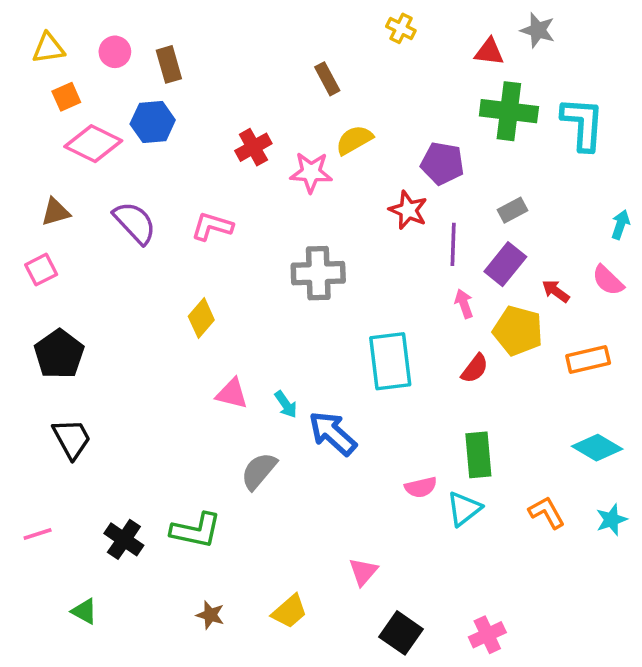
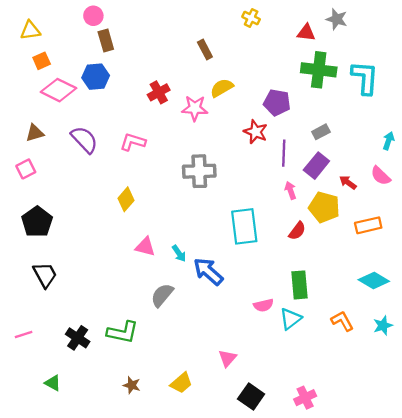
pink circle: (115, 52) -> (93, 16), moved

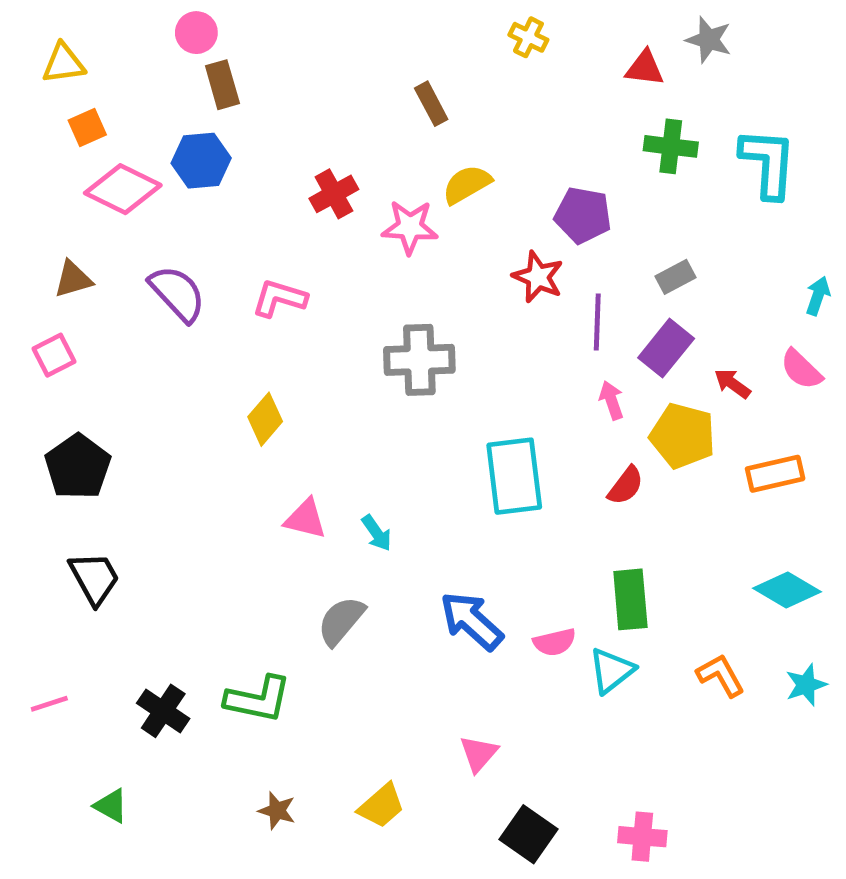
green cross: (319, 70) -> (671, 146), size x0.7
blue arrow: (208, 271) -> (472, 621), moved
pink cross: (305, 398) -> (642, 837), turned 30

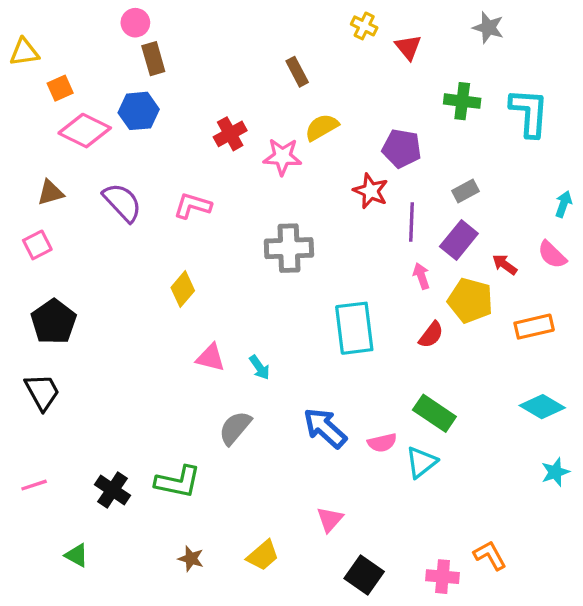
yellow triangle: (64, 63) -> (24, 52), moved
red triangle: (645, 68) -> (408, 47), moved, turned 44
black trapezoid: (94, 578) -> (42, 392), moved
green rectangle: (630, 599) -> (434, 413), turned -51
orange L-shape: (721, 675) -> (490, 555), moved

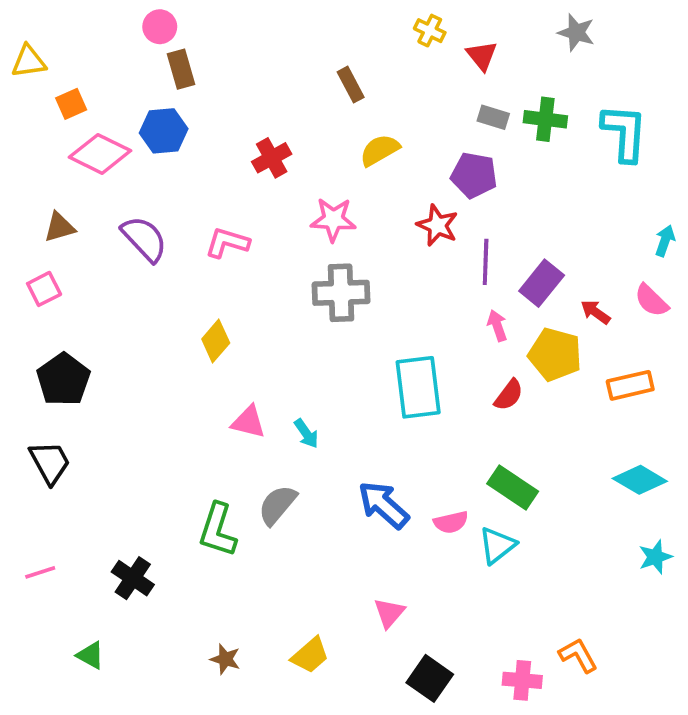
pink star: (282, 157) -> (333, 220), moved
gray rectangle: (465, 191) -> (493, 117), moved, turned 45
green L-shape: (178, 482) -> (218, 530), moved, turned 96

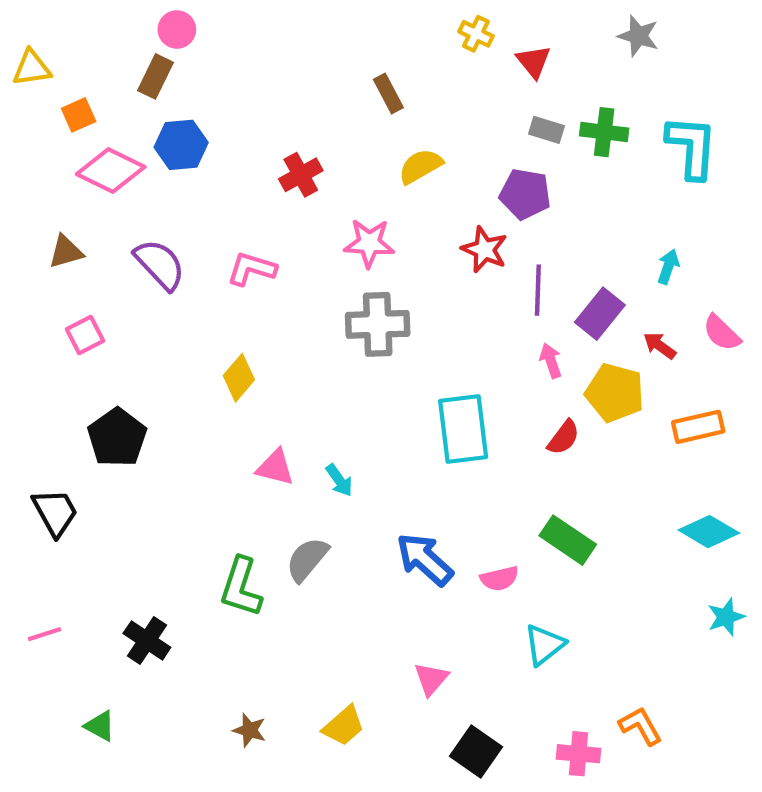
brown rectangle: (181, 69) -> (156, 76), moved, turned 42
cyan arrow: (665, 241) -> (668, 267), moved
pink square: (44, 289) -> (85, 335), moved
black pentagon: (63, 380) -> (117, 438), moved
cyan triangle: (497, 545) -> (544, 645), moved

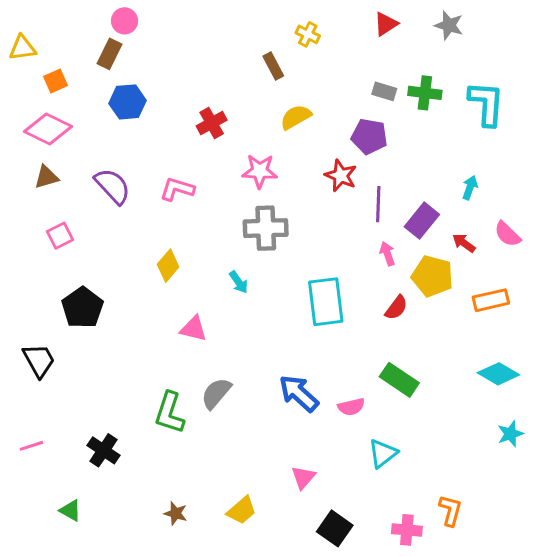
yellow cross: (476, 34) -> (308, 34), moved
red triangle: (534, 62) -> (386, 24), moved, turned 36
pink diamond: (111, 170) -> (48, 129), moved
cyan arrow: (339, 480) -> (239, 282), moved
orange L-shape: (640, 726) -> (450, 510), turned 44

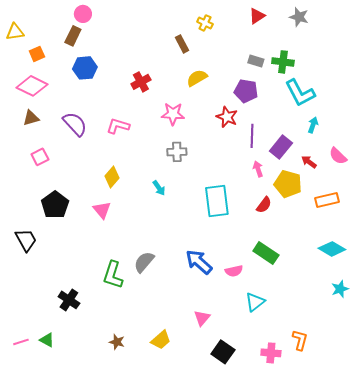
cyan L-shape: (486, 103) -> (300, 93), moved, turned 148
gray cross: (266, 228) -> (177, 152), size x0.7
pink triangle: (194, 329) -> (102, 210), moved, turned 36
pink line: (31, 446) -> (21, 342), moved

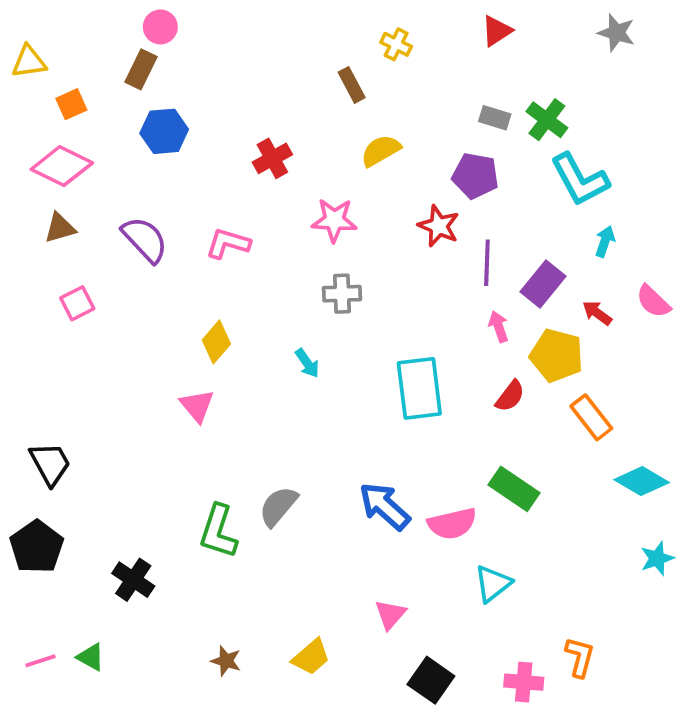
gray star: (299, 17) -> (616, 33), moved
green cross: (283, 62) -> (547, 120), turned 30
orange rectangle: (327, 200) -> (591, 417), moved, turned 65
black pentagon: (55, 205) -> (37, 547), moved
pink semicircle: (234, 271) -> (452, 524), size x1.4

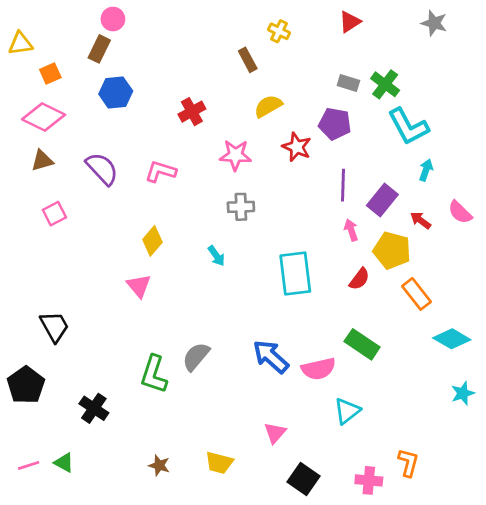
red star: (439, 226) -> (297, 147), moved
black trapezoid: (50, 464) -> (54, 327), moved
yellow trapezoid: (311, 657) -> (219, 463), turned 56

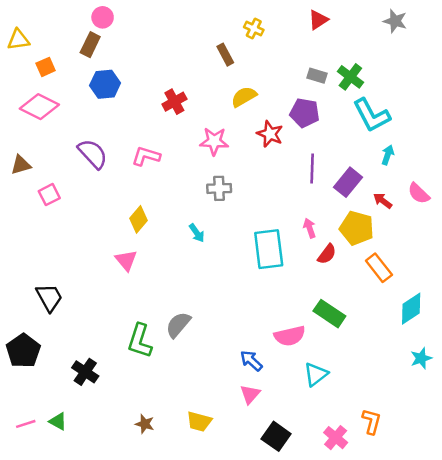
brown triangle: (42, 161) -> (21, 165), moved
pink arrow: (351, 230) -> (310, 228), moved
cyan diamond: (452, 339) -> (411, 309), turned -64
blue arrow: (271, 357) -> (251, 361), moved, size x0.7
pink cross: (369, 480) -> (336, 438), turned 35

